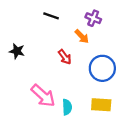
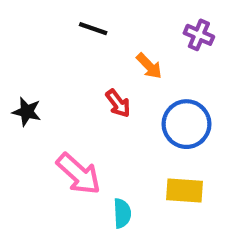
purple cross: (93, 18) -> (199, 35), moved
black star: (17, 51) -> (27, 112), moved
cyan semicircle: (67, 107) -> (122, 213), moved

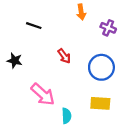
black line: (93, 29) -> (34, 26), moved
purple cross: (199, 35) -> (108, 28), moved
orange arrow: (149, 66) -> (81, 12), moved, turned 35

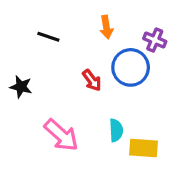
orange arrow: (81, 12) -> (106, 27), moved
blue circle: (101, 67) -> (131, 67), moved
cyan semicircle: (66, 116) -> (116, 130), moved

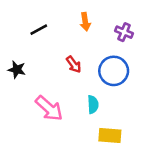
black line: (48, 37) -> (39, 30), turned -48
blue circle: (131, 67) -> (114, 71), moved
yellow rectangle: (143, 148) -> (110, 135), moved

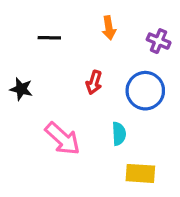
black line: (39, 30) -> (49, 38), turned 30
red arrow: (74, 64) -> (94, 82), turned 54

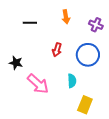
black star: (21, 89) -> (16, 63), moved
yellow rectangle: (140, 173) -> (85, 105), turned -72

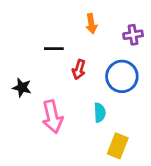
black line: (30, 23) -> (54, 49), moved
purple cross: (96, 25) -> (133, 35), turned -32
pink arrow: (38, 84) -> (52, 117), turned 35

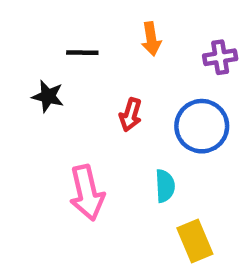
black line: (54, 49) -> (82, 53), moved
black star: (22, 88) -> (48, 96), moved
yellow rectangle: (118, 146) -> (195, 241), turned -45

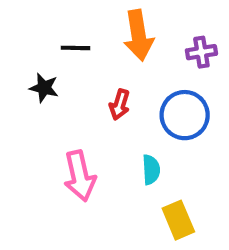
orange arrow: (151, 39) -> (138, 35), size x1.6

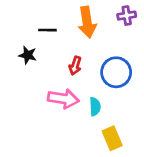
purple cross: (201, 52) -> (127, 16), moved
pink arrow: (80, 176) -> (63, 99), moved, turned -68

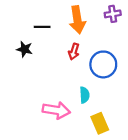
red arrow: (75, 66) -> (74, 52), moved
pink arrow: (63, 99) -> (56, 110), moved

